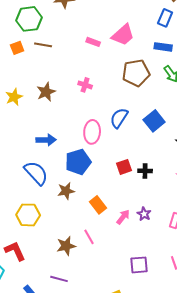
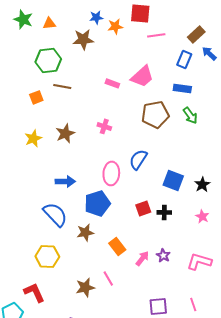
orange square: (17, 48) -> (36, 97), moved
blue square: (154, 121) -> (173, 180), moved, turned -30

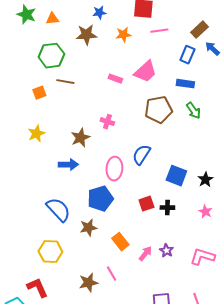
orange star: (115, 26) -> (123, 35), moved
brown star: (65, 133) -> (80, 138), moved
blue arrow: (65, 181) -> (68, 165), moved

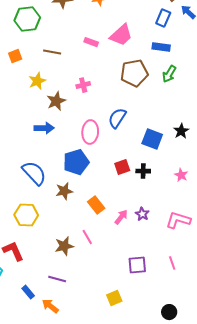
brown line: (65, 82) -> (52, 52), moved
green arrow: (193, 111) -> (169, 74), turned 66
pink cross: (107, 122) -> (83, 85), turned -32
yellow star: (36, 134) -> (37, 81), moved
black star: (205, 180) -> (181, 131), moved

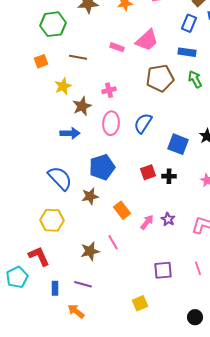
green arrow: (169, 74) -> (195, 79), turned 120
pink ellipse: (90, 132) -> (111, 123), moved
blue rectangle: (28, 292) -> (55, 288), moved, turned 40

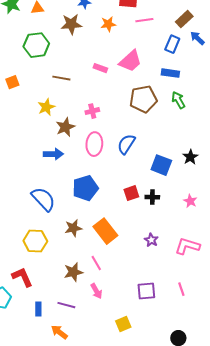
orange square: (41, 61) -> (12, 82), moved
brown star: (90, 196) -> (73, 228), moved
orange rectangle: (122, 210) -> (105, 231), size x1.4
pink arrow: (147, 222) -> (96, 291), moved, turned 112

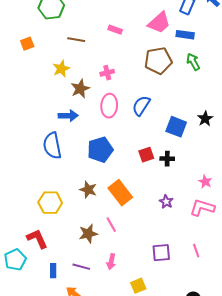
pink trapezoid: (130, 61) -> (159, 23), moved
blue semicircle: (43, 199) -> (52, 146), moved, turned -148
pink star: (190, 201) -> (205, 182), moved
brown star: (73, 228) -> (88, 190), turned 30
pink arrow: (96, 291) -> (111, 262), moved, turned 42

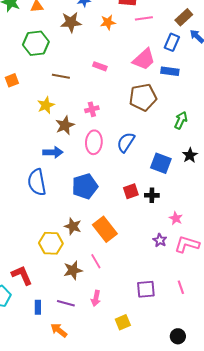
green arrow: (193, 62) -> (181, 120), moved, turned 54
pink star: (205, 182) -> (176, 218), moved
purple star: (166, 202) -> (160, 240), moved
yellow hexagon: (50, 203) -> (51, 243), moved

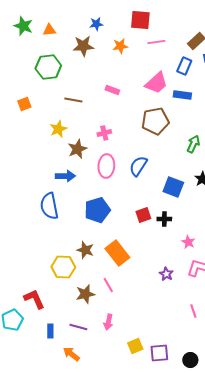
purple star: (160, 240) -> (166, 274), moved
purple square: (146, 289) -> (159, 353), moved

